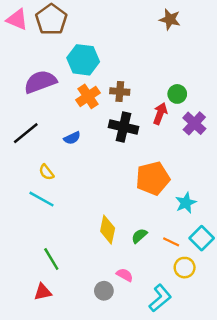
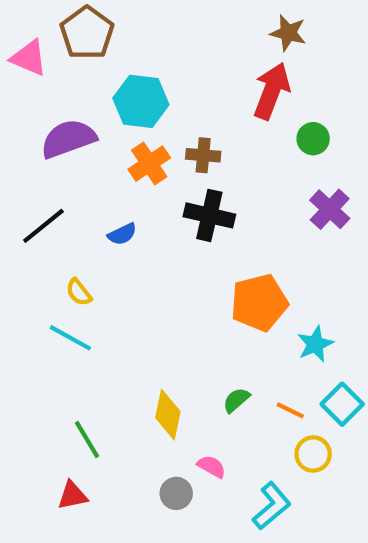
pink triangle: (17, 19) -> (29, 58), moved
green circle: (177, 94) -> (313, 139), moved
red arrow: (160, 114) -> (272, 91), moved, size x1.5
yellow diamond: (108, 230) -> (168, 415), moved

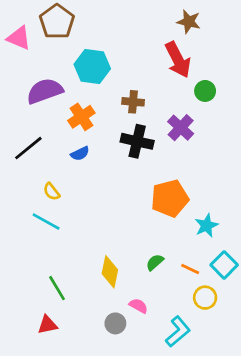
red arrow: (272, 91) -> (178, 60), turned 132
orange cross: (149, 164) -> (81, 117), moved
purple cross: (330, 209) -> (181, 128), moved

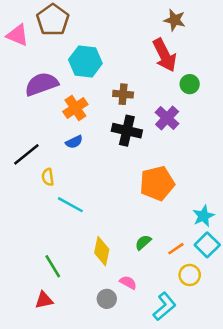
black line: (28, 148) -> (26, 154), moved
yellow semicircle: (51, 192) -> (48, 177), turned 30
cyan line: (46, 221) -> (70, 205), moved
cyan star: (206, 226) -> (203, 216), moved
orange line: (190, 269) -> (176, 249), turned -60

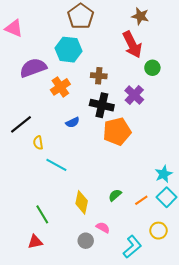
brown pentagon: (53, 20) -> (81, 16), moved
blue semicircle: (74, 142) -> (73, 122), moved
orange pentagon: (157, 183) -> (117, 131), moved
yellow circle: (190, 275) -> (159, 231), moved

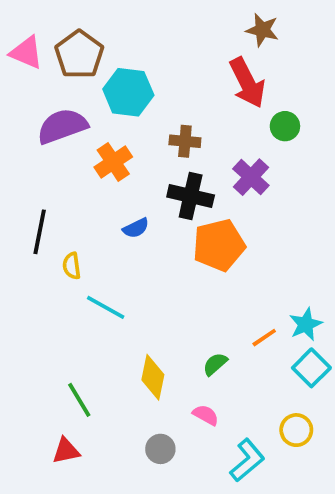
brown pentagon: (81, 16) -> (79, 54), moved
black line: (21, 124) -> (40, 232), turned -40
orange line: (141, 200) -> (264, 338), moved
pink semicircle: (103, 228) -> (206, 415), moved

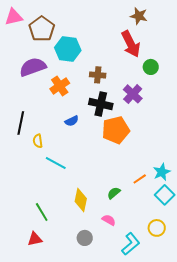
pink triangle: (26, 53) -> (14, 17), moved, turned -36

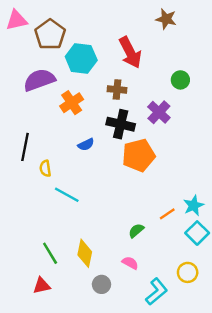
red arrow: (131, 44) -> (130, 52), moved
yellow diamond: (81, 200) -> (85, 253), moved

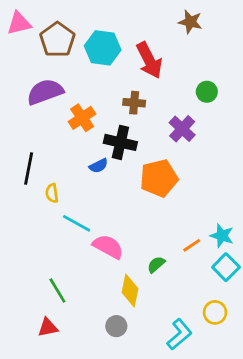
cyan hexagon: (81, 58) -> (103, 48), moved
black cross: (121, 124) -> (120, 142), moved
cyan star: (194, 205) -> (222, 236), turned -30
yellow diamond: (85, 253) -> (130, 290), moved
pink semicircle: (130, 263) -> (108, 247), moved, size x1.6

